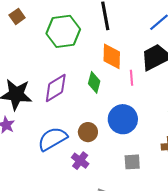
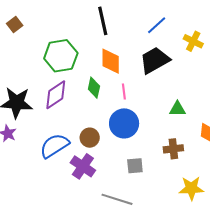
green hexagon: (63, 31) -> (61, 56), moved
pink line: (131, 78) -> (124, 91), moved
purple cross: (80, 161) -> (83, 166), size x1.4

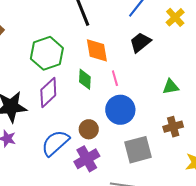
yellow cross: (193, 41) -> (175, 17), turned 30
black trapezoid: (155, 60) -> (140, 42), size x0.7
purple cross: (83, 166) -> (87, 159), turned 35
gray square: (135, 166) -> (138, 150), size x1.6

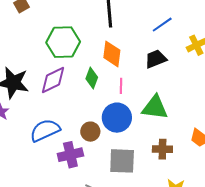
green triangle: (171, 87) -> (155, 107), moved, size x1.6
brown circle: (89, 129) -> (90, 132), moved

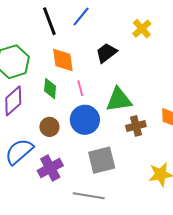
blue line: (162, 25) -> (81, 17), moved
brown circle: (90, 132) -> (49, 127), moved
brown cross: (162, 149) -> (136, 126), moved

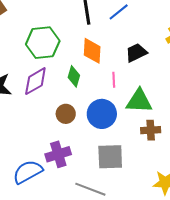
pink line: (80, 88) -> (114, 80), moved
blue semicircle: (19, 152) -> (28, 172), moved

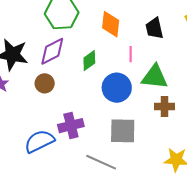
black trapezoid: (136, 53) -> (154, 28), turned -80
green diamond: (74, 76) -> (89, 60), moved, turned 35
brown circle: (66, 114) -> (45, 83), moved

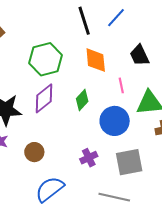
brown circle: (45, 83) -> (34, 152), moved
purple cross: (71, 126) -> (89, 158), moved, size x0.7

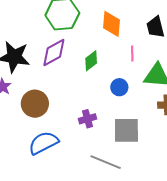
blue circle: (115, 121) -> (119, 87), size x0.6
brown circle: (34, 152) -> (35, 104), size x1.4

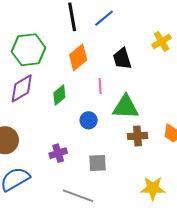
orange diamond: (112, 24) -> (78, 57), turned 48
gray square: (126, 130) -> (97, 163), size x0.7

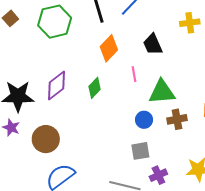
yellow cross: (162, 41) -> (190, 23), turned 30
green hexagon: (29, 50) -> (55, 22), moved
blue circle: (89, 120) -> (144, 120), moved
purple cross: (58, 153) -> (158, 175), moved

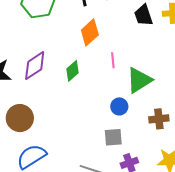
black trapezoid: (153, 44) -> (143, 15), moved
green triangle: (162, 92) -> (139, 80), turned -32
brown cross: (177, 119) -> (159, 119), moved

